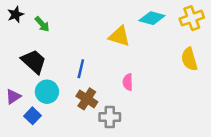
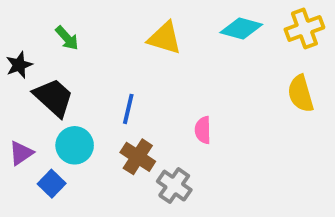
black star: (16, 14) -> (19, 65), moved
yellow triangle: (119, 36) -> (165, 38), moved
gray cross: (110, 117) -> (174, 186), turned 35

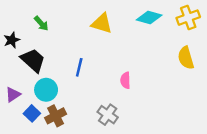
brown cross: (138, 157) -> (56, 116), moved, turned 30

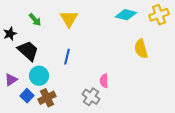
yellow triangle: (102, 23) -> (69, 19), moved, turned 42
yellow semicircle: (186, 58) -> (141, 49), moved
pink semicircle: (125, 80) -> (104, 81), moved

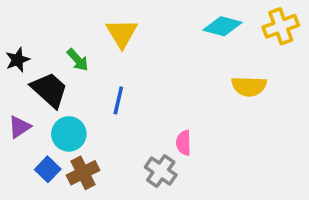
green arrow: (35, 20) -> (78, 60), moved
yellow semicircle: (141, 49) -> (249, 86), turned -72
purple triangle: (11, 80) -> (19, 127), moved

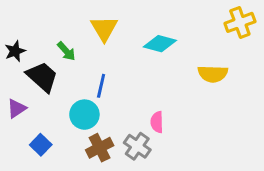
cyan diamond: (222, 26) -> (160, 44), moved
cyan circle: (69, 134) -> (84, 115), moved
brown cross: (83, 173) -> (100, 148), moved

